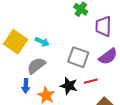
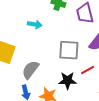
cyan arrow: (42, 42) -> (35, 24), moved

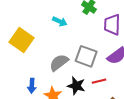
gray semicircle: (30, 70) -> (59, 63), moved

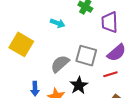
red line: (99, 81) -> (110, 74), moved
black star: (76, 86) -> (79, 85), turned 30

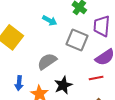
gray square: (86, 56) -> (77, 40), moved

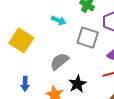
blue arrow: (19, 83) -> (25, 84), moved

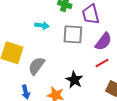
gray semicircle: (59, 61) -> (37, 66), moved

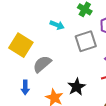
gray square: (73, 34) -> (86, 41), turned -35

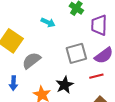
gray square: (86, 41) -> (76, 53), moved

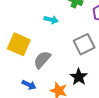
blue arrow: (13, 83) -> (29, 85), turned -56

